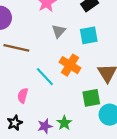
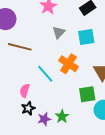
black star: (15, 123) -> (28, 108), moved

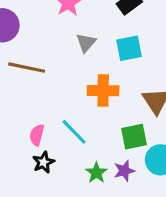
orange cross: (68, 64) -> (103, 91), turned -30
cyan line: (45, 74) -> (74, 132), moved
purple star: (44, 119) -> (124, 171), moved

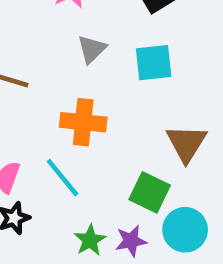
orange cross: (103, 91) -> (83, 122), moved
green square: (134, 137) -> (150, 192), turned 32

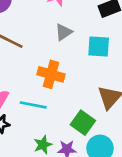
cyan line: (63, 178) -> (33, 105), turned -50

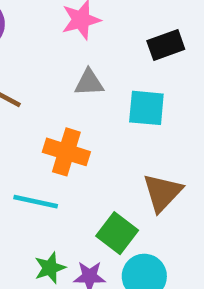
gray triangle: (64, 32) -> (89, 83), turned 30

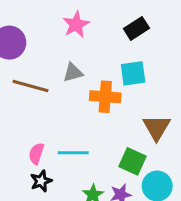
gray triangle: (89, 83) -> (73, 73), moved
orange cross: (66, 152) -> (105, 97), moved

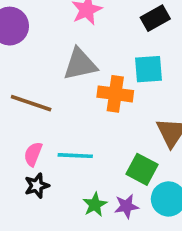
gray triangle: (73, 73) -> (80, 64), size x1.5
brown line: (30, 86) -> (31, 103), moved

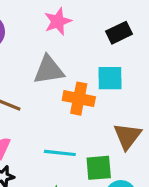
cyan line: (75, 156) -> (60, 153), moved
green square: (142, 169) -> (99, 168), turned -36

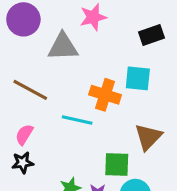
gray triangle: (49, 70) -> (63, 47), moved
cyan line: (60, 153) -> (77, 120), moved

